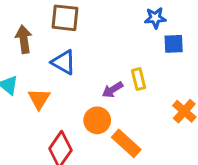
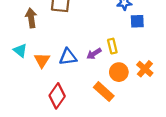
blue triangle: (64, 62) -> (68, 57), moved, turned -36
orange circle: (97, 120) -> (119, 72), moved

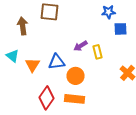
purple arrow: (94, 54) -> (81, 46), moved
orange circle: (119, 72) -> (76, 76), moved
orange rectangle: (104, 92) -> (75, 99), moved, turned -36

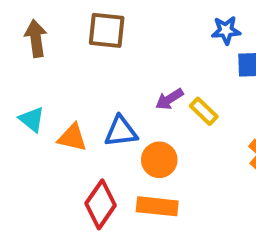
brown arrow: (23, 26) -> (36, 38), moved
yellow rectangle: (98, 52) -> (204, 111), turned -32
orange triangle: (33, 65) -> (72, 138), turned -49

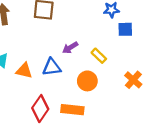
purple arrow: (169, 99) -> (70, 48), moved
orange circle: (159, 160) -> (87, 81), moved

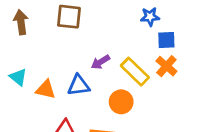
yellow rectangle: (99, 56) -> (135, 72), size x1.5
orange cross: (133, 80) -> (166, 66), moved

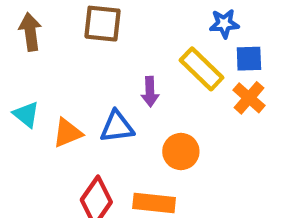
purple arrow: (101, 62) -> (150, 92), turned -60
yellow rectangle: (135, 72) -> (202, 69), moved
orange triangle: (46, 89) -> (67, 133), turned -35

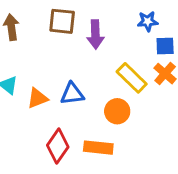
yellow rectangle: (202, 69) -> (132, 78), moved
purple arrow: (150, 92) -> (95, 34), moved, size x1.4

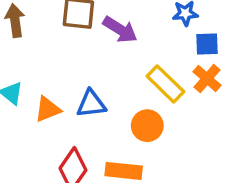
purple arrow: (95, 34) -> (120, 30), turned -56

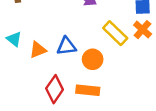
orange circle: (147, 126) -> (93, 59), moved

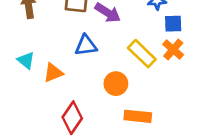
blue triangle: (66, 46) -> (86, 45), moved
orange rectangle: (88, 90) -> (138, 116), moved

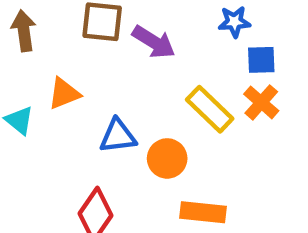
blue triangle: (86, 45) -> (118, 136), moved
orange triangle: (53, 73) -> (64, 93), moved

